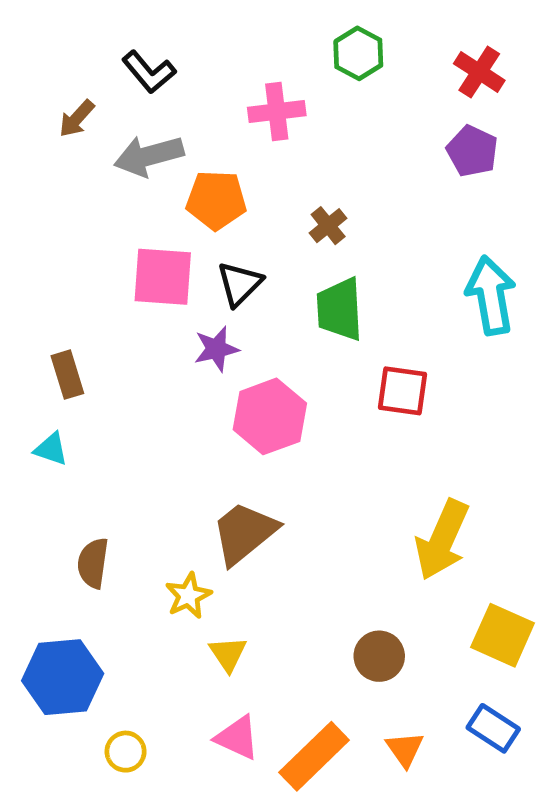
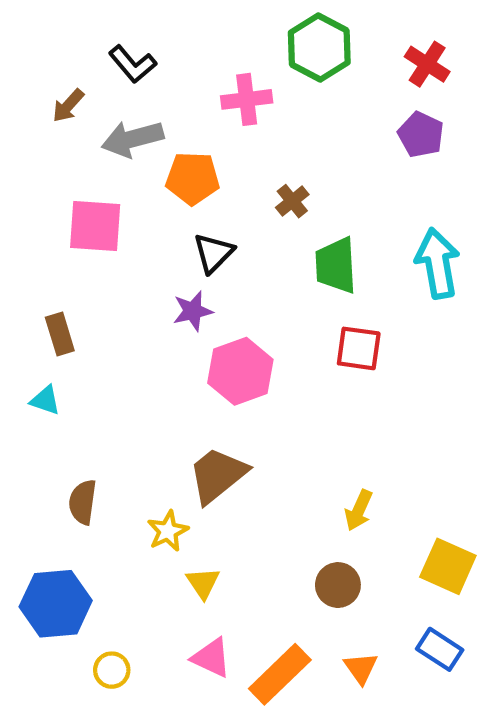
green hexagon: (358, 53) -> (319, 48), size x1.4
pink square: (163, 277) -> (95, 226), moved
green trapezoid: (340, 309) -> (336, 265), moved
yellow arrow: (442, 540) -> (359, 510), moved, size x0.6

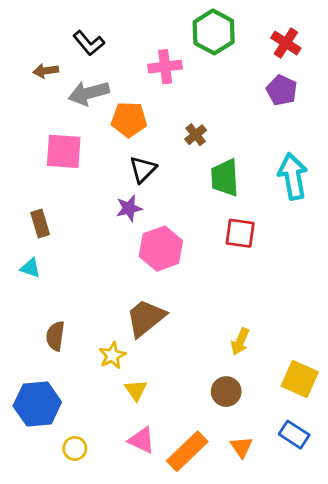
brown arrow: (68, 106) -> (46, 71), turned 40

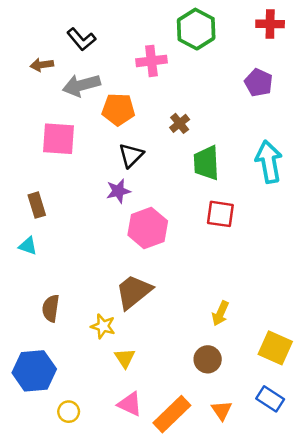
red cross: (286, 43) -> (270, 24), moved, turned -32
yellow star: (112, 355) -> (103, 326), turned -30

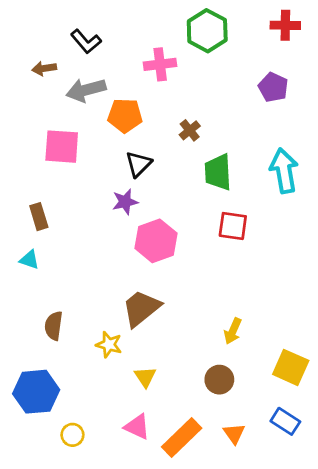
yellow triangle: (125, 358) -> (145, 377), moved

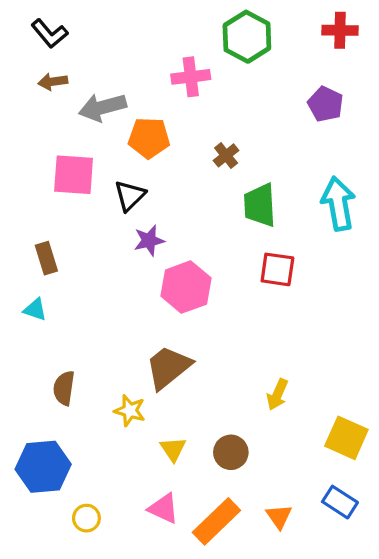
black L-shape: (86, 41) -> (50, 34), moved
black triangle: (138, 164) -> (130, 196), moved
brown circle: (219, 380) -> (231, 452), moved

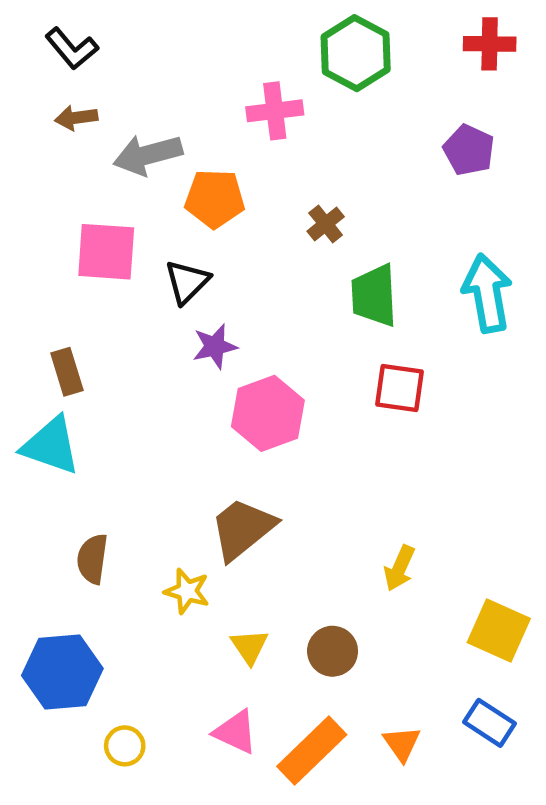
cyan triangle: (35, 310) -> (51, 446), size x1.8

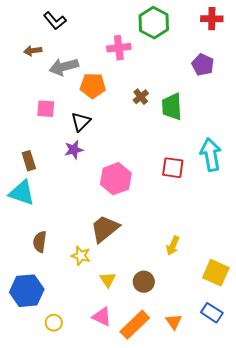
black L-shape: (72, 48) -> (55, 21), moved
pink square: (106, 252) -> (46, 109), size x0.7
cyan arrow: (487, 293) -> (211, 155), moved
green trapezoid: (374, 296) -> (172, 107), moved
purple star: (215, 346) -> (74, 150), moved

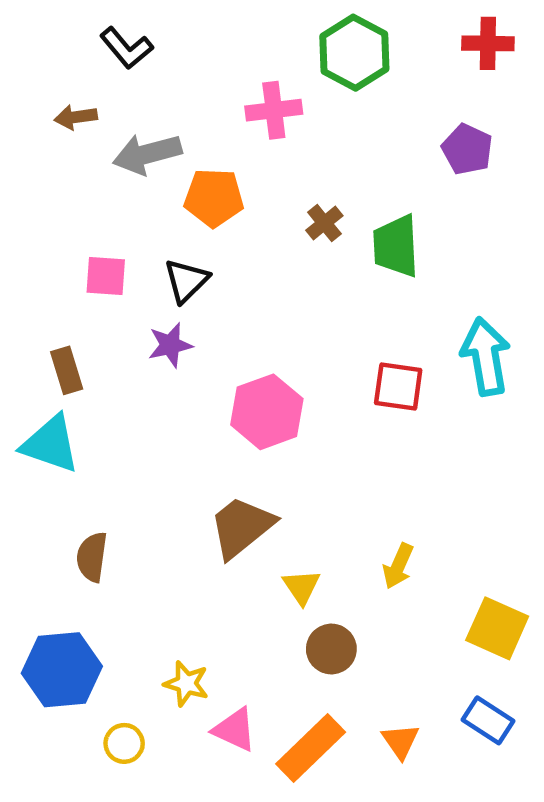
pink square: (46, 109) -> (106, 276), moved
yellow star: (81, 256) -> (186, 684), moved
yellow triangle: (108, 280) -> (301, 587), moved

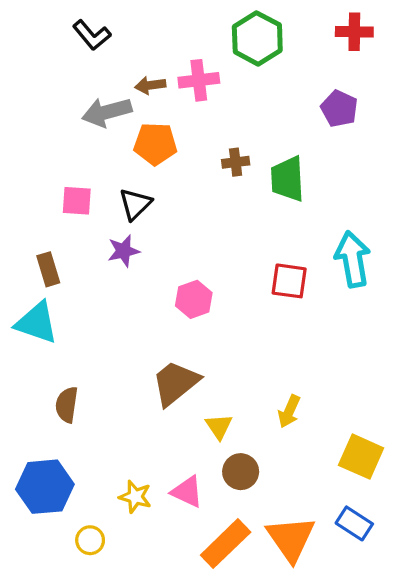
brown arrow: (76, 117) -> (150, 85), moved
brown cross: (324, 223) -> (236, 162), turned 32
pink hexagon: (267, 412) -> (194, 299), size x0.7
pink triangle: (235, 730) -> (187, 492), moved
orange triangle: (400, 741) -> (291, 539), size x1.8

